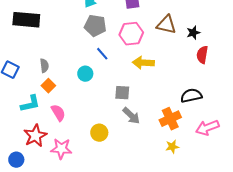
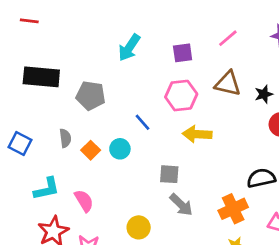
gray pentagon: (95, 26) -> (91, 96), moved
orange square: (48, 86) -> (91, 150), moved

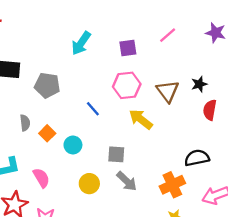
brown triangle: (228, 84) -> (168, 91), moved, turned 40
yellow arrow: (197, 134) -> (141, 119), turned 35
cyan circle: (120, 149) -> (73, 145), moved
yellow circle: (139, 227) -> (89, 184), moved

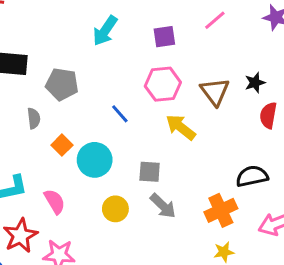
gray semicircle: (25, 123) -> (34, 118), moved
cyan circle: (73, 145) -> (95, 160), size x1.5

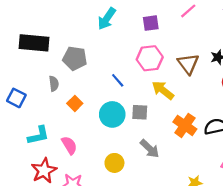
cyan circle: (95, 160) -> (112, 114), moved
gray square: (150, 172) -> (140, 112), moved
yellow circle: (115, 209) -> (114, 163), moved
orange cross: (221, 210) -> (185, 125), moved, turned -30

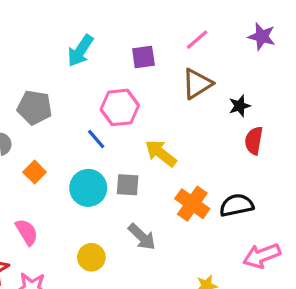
pink hexagon: (150, 58) -> (120, 107), moved
brown triangle: (188, 64) -> (197, 84), moved, turned 35

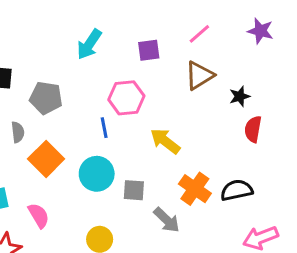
blue line: (96, 139) -> (104, 128), turned 30
orange square: (35, 172) -> (46, 159), size x1.6
gray square: (128, 185) -> (134, 190), moved
gray arrow: (142, 237) -> (167, 220), moved

